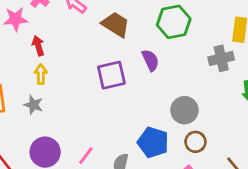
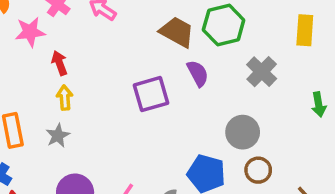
brown trapezoid: (116, 24) -> (177, 32), moved
gray cross: (221, 58) -> (262, 72), moved, turned -30
gray star: (34, 105) -> (58, 136), turned 30

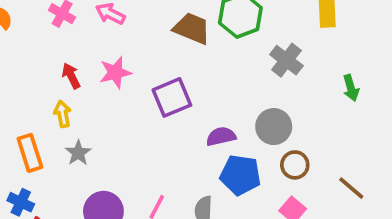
pink star: (30, 32) -> (115, 73), moved
purple semicircle: (198, 73) -> (221, 136), moved, turned -68
yellow arrow: (65, 98) -> (63, 114), moved

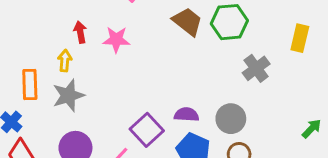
green arrow: (351, 88) -> (312, 129), moved, turned -135
purple square: (172, 97) -> (147, 130), moved, turned -36
gray star: (78, 153) -> (68, 95), size x1.5

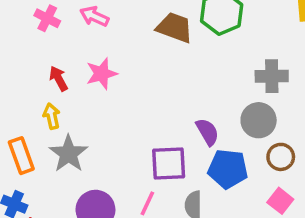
gray cross: (256, 68) -> (272, 76), moved, turned -36
purple semicircle: (186, 115) -> (207, 132), turned 75
purple square: (147, 130) -> (169, 164), turned -32

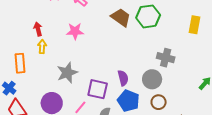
red arrow: (59, 79) -> (38, 29), moved
gray star: (68, 154) -> (67, 73), moved

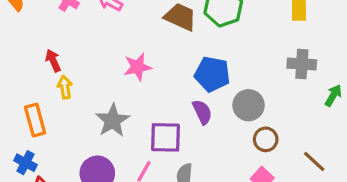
pink star: (75, 31) -> (138, 67), moved
gray cross: (166, 58) -> (302, 64), moved
blue pentagon: (128, 101) -> (212, 74), moved

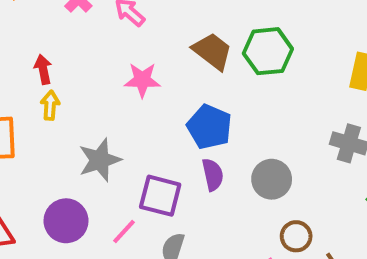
pink star: (138, 67) -> (142, 80), moved
blue pentagon: (212, 74) -> (209, 127), moved
brown circle: (266, 139) -> (296, 236), moved

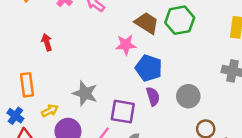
pink star: (142, 80) -> (126, 45), moved
yellow arrow: (50, 105) -> (50, 111), moved, turned 63
gray star: (100, 160) -> (85, 93), turned -30

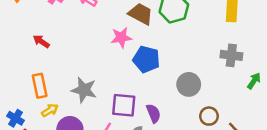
red arrow: (47, 42) -> (41, 41), turned -35
orange rectangle: (27, 85) -> (40, 86), moved
purple semicircle: (153, 96) -> (153, 113), moved

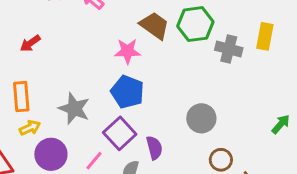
red arrow: (41, 41) -> (30, 43), turned -77
gray cross: (231, 55) -> (229, 49), moved
blue pentagon: (146, 59) -> (127, 92), moved
purple square: (124, 105) -> (120, 133), turned 35

